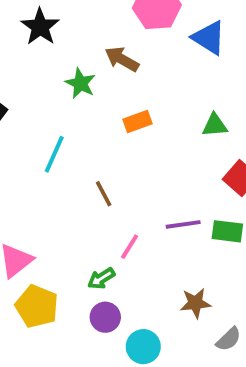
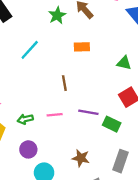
brown line: (104, 194) -> (64, 83), moved
pink line: (130, 247) -> (55, 115), turned 35
green arrow: (101, 279) -> (25, 119), moved

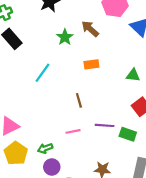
green arrow: (25, 119) -> (45, 148), moved

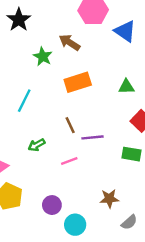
orange rectangle: (91, 64) -> (78, 82), size x1.5
purple line: (105, 125) -> (93, 137), moved
green arrow: (45, 148) -> (37, 145), moved

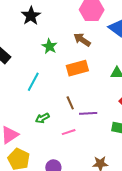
brown arrow: (70, 42) -> (82, 40), moved

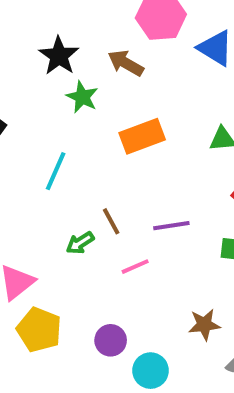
black star: (31, 16) -> (59, 56), moved
brown arrow: (82, 40) -> (126, 63), moved
brown line: (70, 103) -> (111, 221), moved

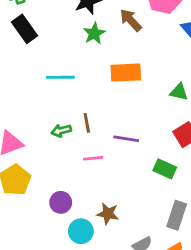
cyan line: (56, 171) -> (60, 77), turned 48
brown star: (204, 325) -> (108, 214), moved

